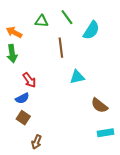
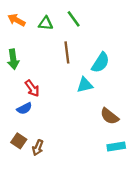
cyan semicircle: (91, 30) -> (100, 63), moved
orange arrow: (14, 32) -> (17, 20), moved
brown square: (23, 118) -> (19, 141), moved
brown arrow: (36, 142) -> (38, 148), moved

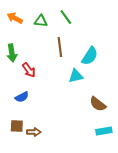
red arrow: (32, 88) -> (29, 70), moved
brown square: (19, 141) -> (17, 126), turned -32
brown arrow: (38, 148) -> (34, 132), turned -112

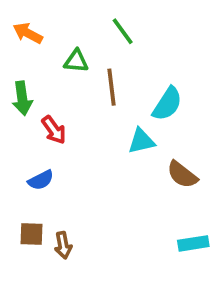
green triangle: (41, 21) -> (76, 61), moved
brown semicircle: (98, 104) -> (182, 175), moved
brown arrow: (34, 132) -> (63, 245), turned 80

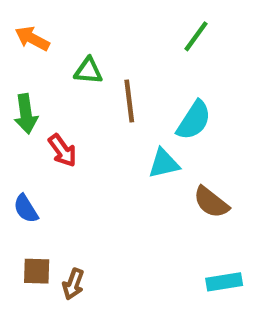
green line: (123, 31) -> (196, 36), moved, turned 72
blue semicircle: (41, 180) -> (26, 209), moved, turned 85
brown arrow: (63, 245) -> (73, 284), turned 30

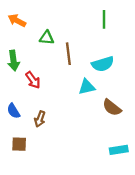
green line: (196, 36) -> (104, 19), turned -36
cyan semicircle: (194, 120) -> (103, 64), turned 40
brown arrow: (73, 284) -> (40, 119), moved

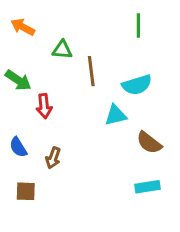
green arrow: (13, 61) -> (18, 80), turned -48
red arrow: (33, 80) -> (44, 106), turned 30
cyan rectangle: (119, 150) -> (148, 187), moved

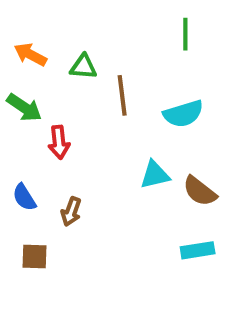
orange arrow: (23, 27) -> (30, 55), moved
cyan triangle: (116, 115) -> (155, 175), moved

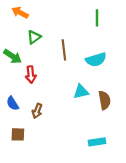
orange arrow: (30, 55) -> (20, 13), moved
green triangle: (83, 67) -> (34, 37), moved, turned -40
brown semicircle: (200, 191) -> (105, 100), turned -138
cyan rectangle: (198, 250) -> (97, 142), moved

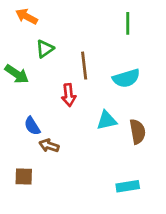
red arrow: (31, 75) -> (69, 95), moved
blue semicircle: (13, 103) -> (32, 126), moved
brown arrow: (37, 111) -> (49, 146), turned 88

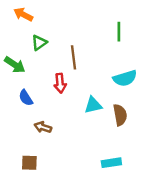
green line: (128, 23) -> (119, 32), moved
cyan semicircle: (126, 78) -> (125, 78), moved
blue semicircle: (32, 126) -> (26, 98), moved
brown square: (24, 176) -> (29, 163), moved

